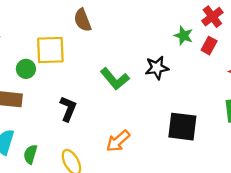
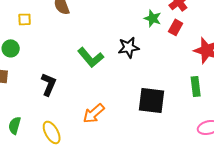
yellow square: (50, 50) -> (25, 19), moved, size x0.5

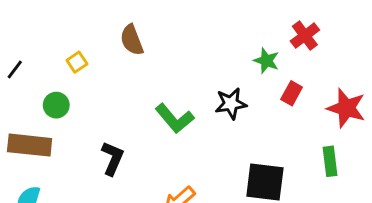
yellow square: (25, 19) -> (77, 62), turned -32
red rectangle: (176, 27) -> (292, 93), moved

